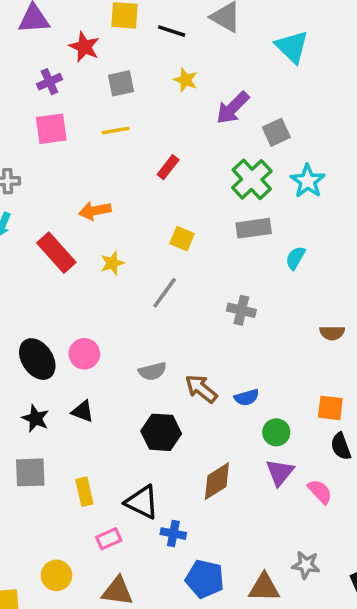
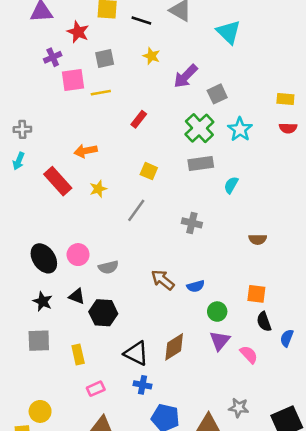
pink square: (51, 129) -> (73, 80), moved
gray semicircle: (152, 371) -> (108, 267), moved
black hexagon: (161, 432) -> (103, 313), moved
black triangle: (142, 502) -> (136, 353), moved
yellow circle: (56, 575) -> (40, 411), moved

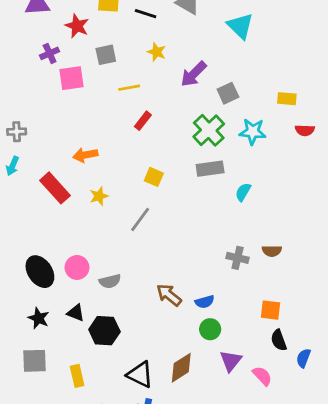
yellow line: (101, 93) -> (129, 88), moved
yellow rectangle: (285, 99) -> (287, 99), moved
cyan star: (240, 129) -> (253, 132), turned -30
gray cross: (192, 223) -> (238, 258), moved
green circle: (217, 312) -> (210, 329), moved

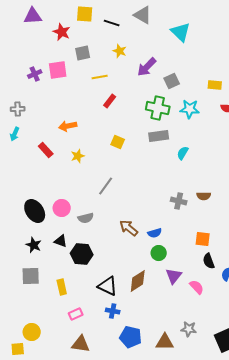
purple cross: (50, 53) -> (35, 74), moved
green cross: (209, 130) -> (158, 108), turned -35
red rectangle: (55, 188) -> (46, 150), size x0.7
gray line: (140, 219) -> (106, 186), moved

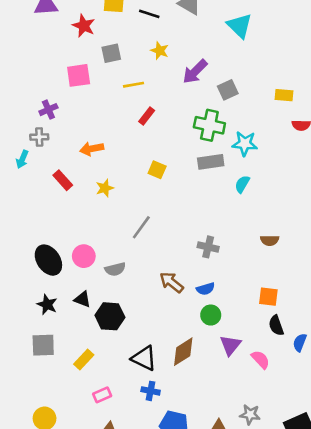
purple cross: (35, 74) -> (48, 110), moved
gray cross: (18, 109) -> (39, 137), moved
cyan star: (190, 109) -> (245, 144), moved
gray cross: (179, 201) -> (208, 247), moved
yellow rectangle: (62, 287) -> (84, 360), turned 56

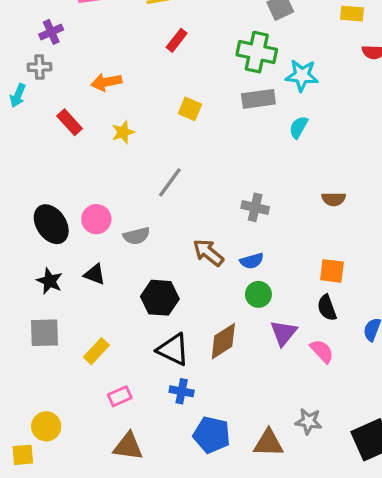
black hexagon: (110, 316) -> (160, 298), moved
black semicircle: (276, 325) -> (327, 308), moved

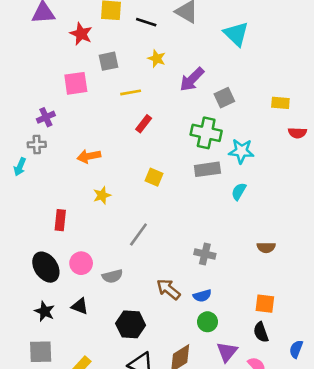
red rectangle: (70, 122) -> (60, 220), moved, turned 48

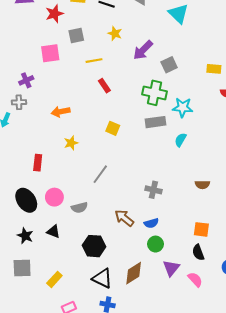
red star: (81, 34) -> (54, 14), turned 30
red rectangle: (144, 124) -> (104, 86), turned -72

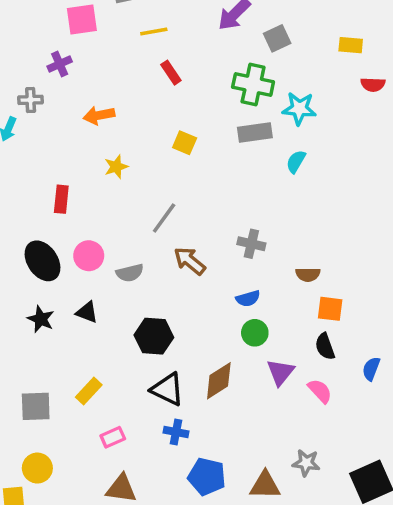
purple cross: (26, 80) -> (60, 64), moved
brown semicircle: (202, 185) -> (308, 275), moved
brown arrow: (124, 218) -> (190, 261), moved
gray square: (22, 268) -> (36, 406), moved

